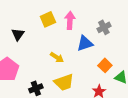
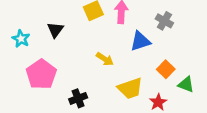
gray cross: (104, 27) -> (164, 21), turned -32
yellow trapezoid: (64, 82) -> (130, 88), moved

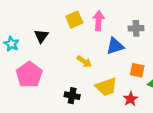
gray cross: (164, 21) -> (136, 28), turned -32
orange square: (166, 69) -> (137, 70), turned -32
black cross: (78, 98) -> (72, 96), moved, turned 32

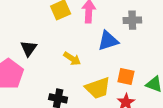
black triangle: (41, 36) -> (29, 48), moved
orange square: (137, 70) -> (126, 77), moved

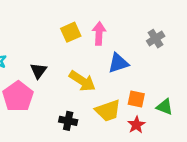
gray cross: (132, 20) -> (156, 39), moved, turned -30
yellow arrow: (72, 59) -> (82, 81), size x1.5

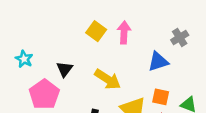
yellow square: (71, 32) -> (96, 31), turned -30
blue triangle: (118, 63) -> (158, 62), moved

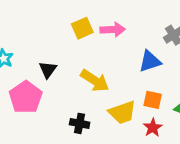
yellow square: (96, 31) -> (82, 28), turned 30
pink arrow: (124, 32) -> (113, 30), turned 85

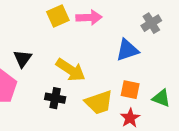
black cross: (80, 123) -> (55, 98), moved

